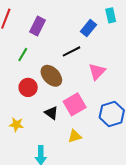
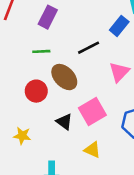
blue rectangle: (88, 28) -> (119, 26), moved
green line: (23, 55) -> (41, 51), moved, turned 56
yellow triangle: (75, 136) -> (92, 150), turned 40

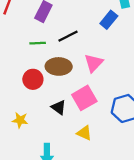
black line: (89, 48) -> (68, 36), moved
pink triangle: (119, 72) -> (94, 63), moved
brown ellipse: (64, 77) -> (59, 66), turned -45

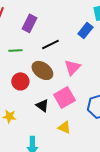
green line: (38, 43) -> (15, 50), moved
brown ellipse: (59, 66) -> (42, 70), turned 35

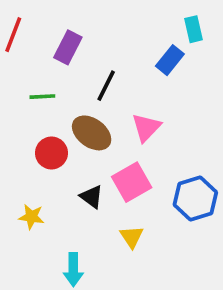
black line: (50, 44) -> (106, 86), turned -36
yellow triangle: (64, 127) -> (132, 237), turned 32

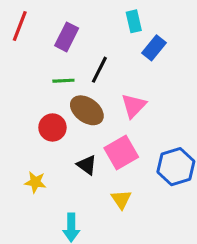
cyan rectangle: (194, 29) -> (134, 21), moved
green line: (42, 97) -> (63, 81), moved

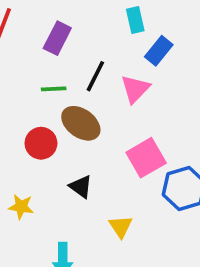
pink triangle: (134, 106) -> (135, 89), moved
pink square: (121, 152) -> (146, 158), moved

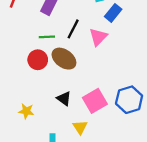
red circle: (41, 143) -> (38, 60), moved
pink square: (146, 158) -> (95, 101), moved
yellow triangle: (121, 227) -> (80, 127), moved

